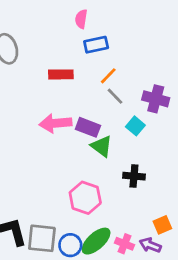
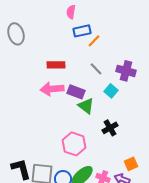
red rectangle: (61, 74) -> (56, 65), moved
orange line: (108, 76) -> (94, 41), moved
black cross: (134, 176) -> (110, 128), turned -35

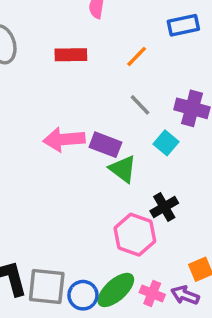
blue rectangle: (82, 31) -> (183, 25), moved
red rectangle: (56, 65) -> (71, 55), moved
pink hexagon: (74, 144) -> (135, 235), moved

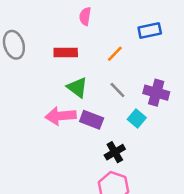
green triangle: (123, 169) -> (77, 87), moved
black cross: (164, 207) -> (115, 152), moved

